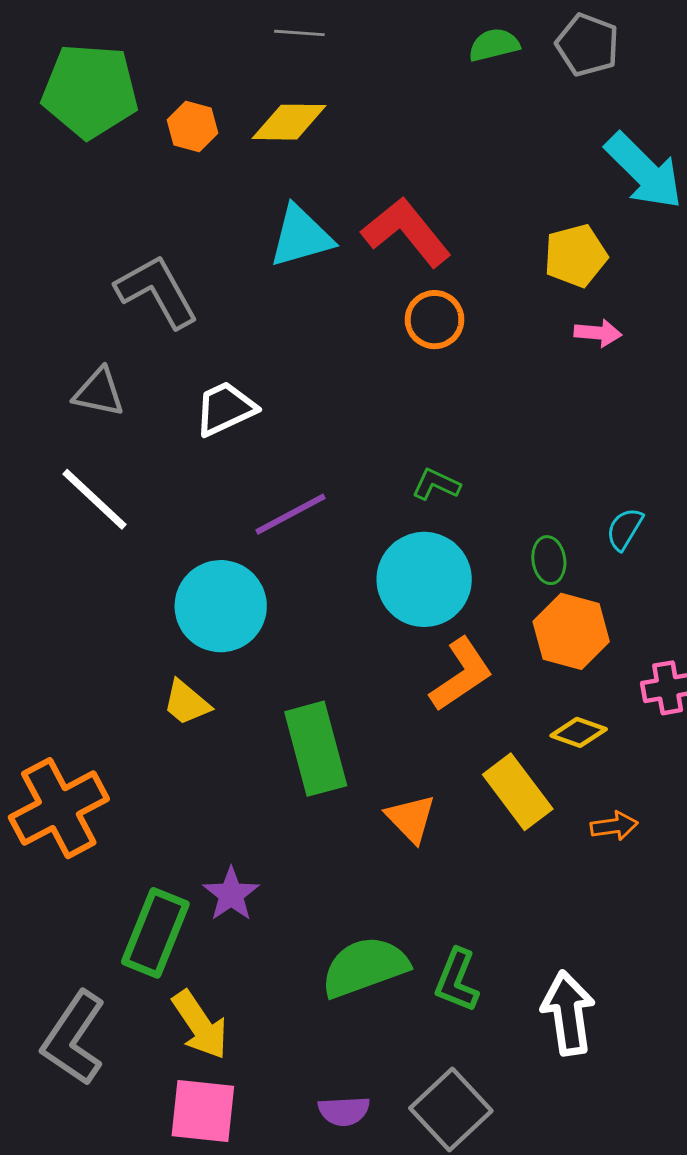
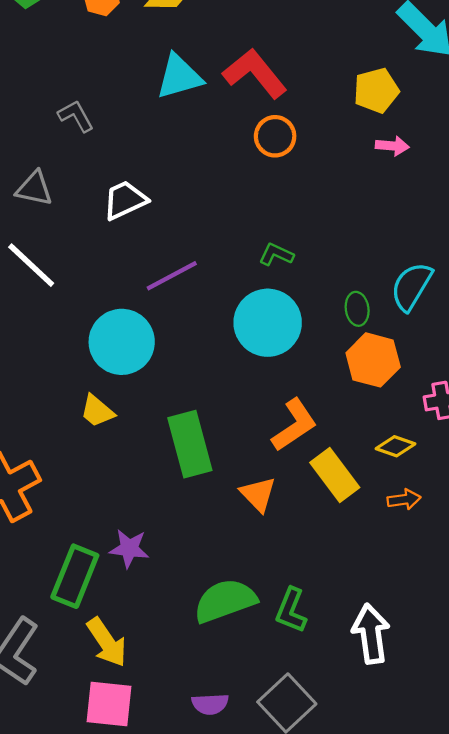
gray L-shape: (157, 291) -> (76, 116), size x0.6
cyan semicircle: (625, 529) -> (411, 286), size x1.6
orange L-shape: (461, 674) -> (294, 425), moved
yellow diamond: (579, 732) -> (395, 446), moved
purple star: (231, 894) -> (129, 548), turned -30

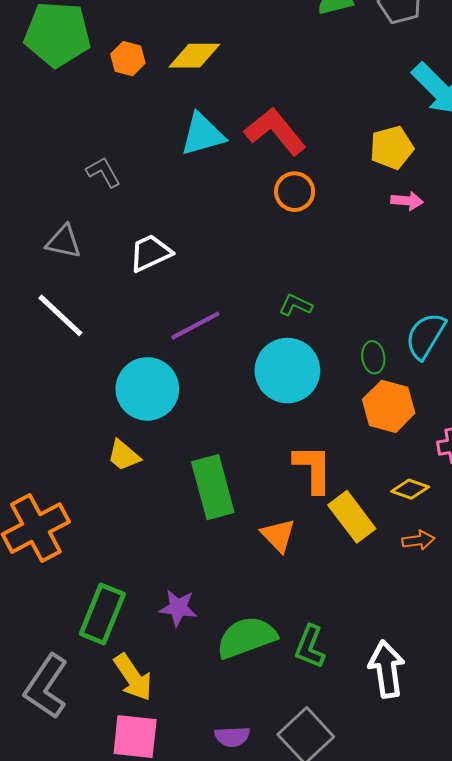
orange L-shape: (294, 425) -> (313, 469), turned -56
purple star: (129, 548) -> (178, 608), moved

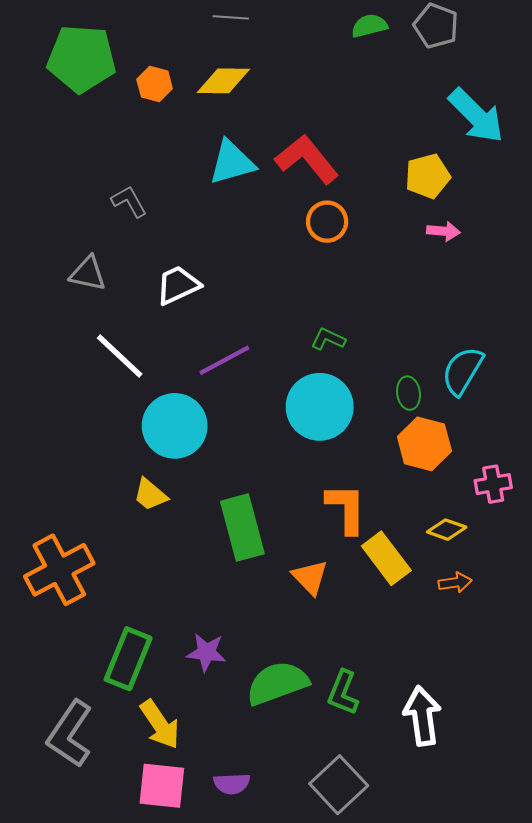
white line: (60, 315) -> (120, 356), moved
purple semicircle: (232, 737) -> (232, 784), moved

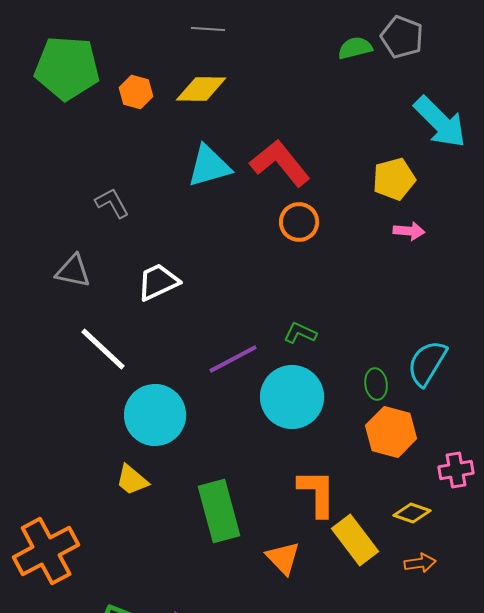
green semicircle: (369, 26) -> (355, 48), moved
purple line: (224, 360) -> (233, 359), moved

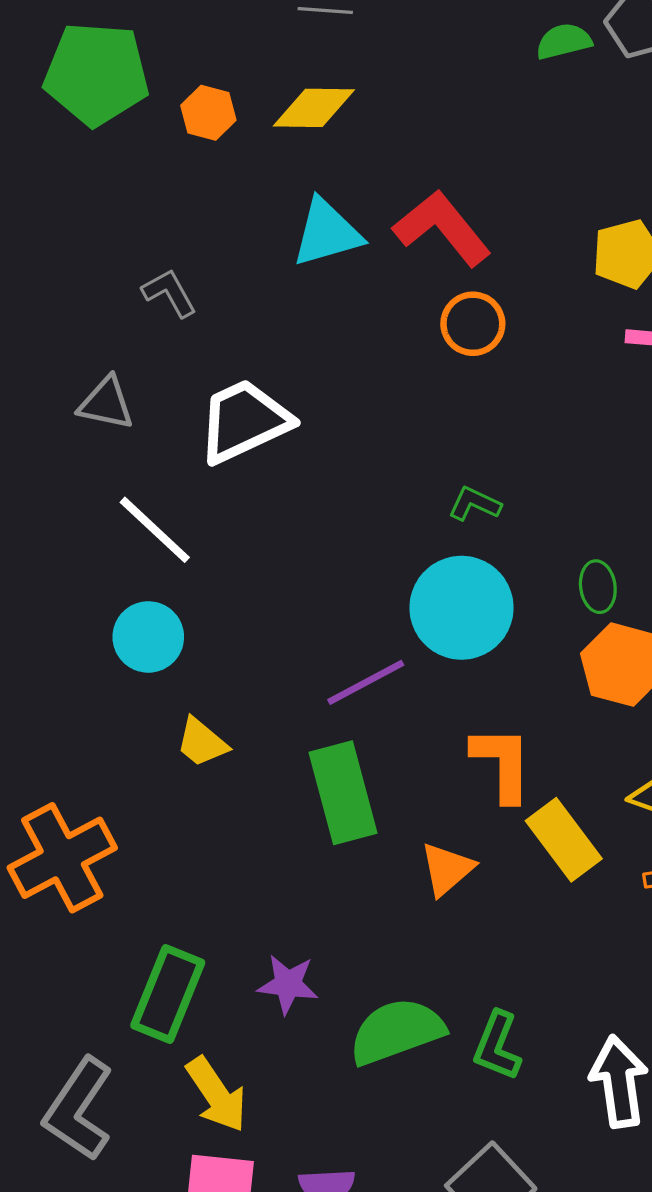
white trapezoid: (158, 282) -> (244, 421), size x1.4
purple line: (233, 359) -> (366, 682), moved
cyan circle: (155, 415) -> (148, 637), moved, size x0.7
orange triangle: (283, 558) -> (447, 869), turned 33

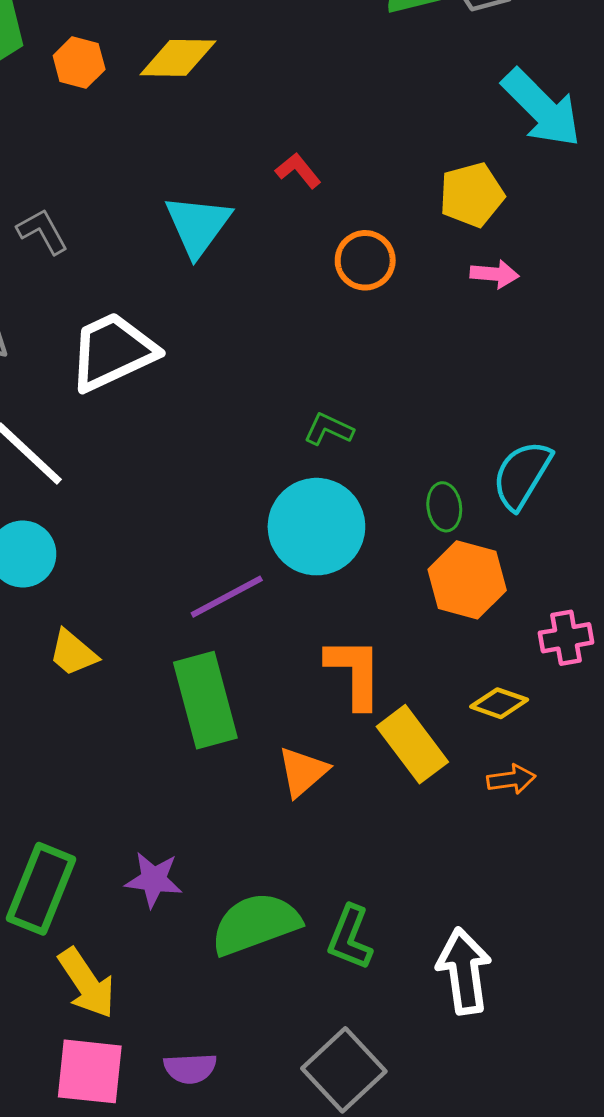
red L-shape: (442, 228) -> (298, 171), size x0.5
cyan triangle: (327, 233) -> (198, 225), moved, turned -38
orange circle: (473, 324) -> (365, 260), moved

